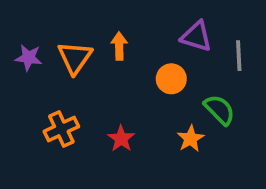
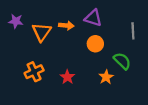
purple triangle: (196, 36) -> (93, 18), moved
orange arrow: (119, 46) -> (66, 25), turned 96
purple star: (29, 58) -> (16, 21), moved

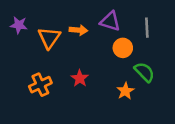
gray line: (133, 31) -> (147, 28), moved
orange circle: (95, 44) -> (123, 48), moved
red star: (67, 77) -> (80, 78), moved

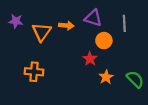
green semicircle: (144, 72) -> (135, 79), moved
red star: (80, 78) -> (90, 59), moved
orange cross: (40, 85) -> (34, 72), turned 30

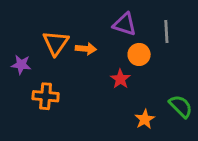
purple star: (16, 21) -> (21, 65), moved
orange arrow: (66, 25) -> (86, 49), moved
orange star: (106, 77) -> (145, 119), moved

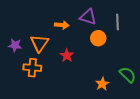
orange triangle: (56, 43) -> (39, 43), moved
orange arrow: (86, 49) -> (62, 25), moved
red star: (120, 79) -> (67, 55), moved

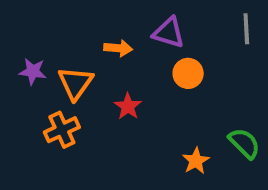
gray line: (118, 22) -> (246, 29), moved
purple star: (15, 45) -> (33, 71), moved
orange cross: (32, 68) -> (62, 130), turned -30

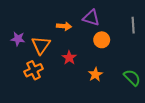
gray line: (246, 29) -> (133, 25), moved
orange star: (196, 161) -> (95, 74), moved

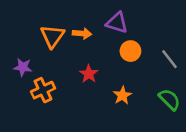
gray line: (133, 25) -> (170, 59), moved, turned -35
purple star: (18, 39) -> (23, 67), moved
orange triangle: (41, 45) -> (52, 36), moved

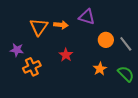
orange circle: (130, 51) -> (106, 40), moved
orange star: (122, 95) -> (100, 69), moved

